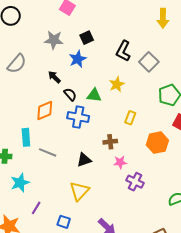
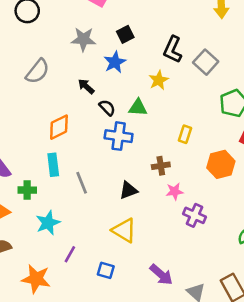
yellow star: (117, 84) -> (159, 80), moved
orange diamond: (45, 110) -> (59, 127), moved
gray line: (48, 152) -> (82, 183), turned 48
yellow triangle: (79, 191) -> (124, 230), turned -40

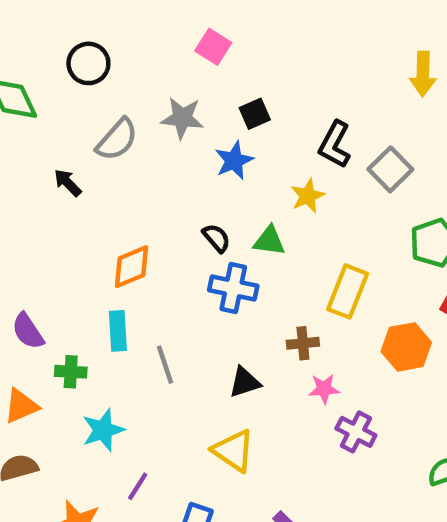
gray semicircle: (37, 71) -> (117, 140), moved
black arrow: (86, 86) -> (68, 183), moved
yellow rectangle: (185, 134) -> (348, 291), size x1.6

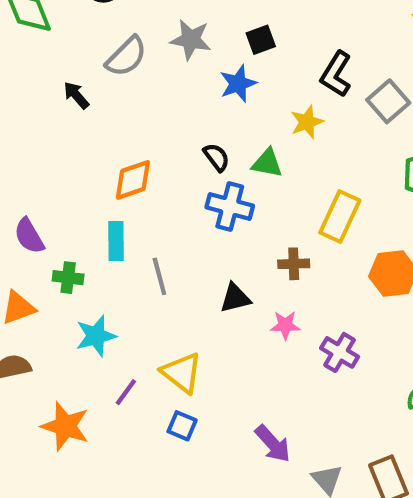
pink star: (324, 389) -> (285, 325), moved
yellow triangle: (233, 451) -> (182, 373), moved

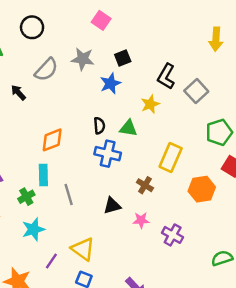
black semicircle: (216, 157) -> (99, 126), turned 35
brown cross: (294, 264) -> (145, 185), turned 35
green cross: (68, 278) -> (26, 197), moved, turned -35

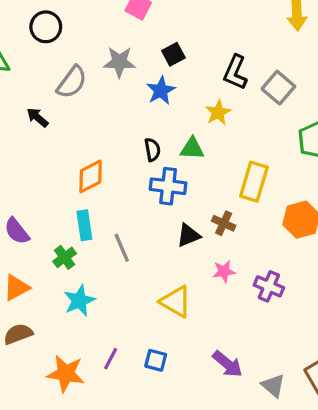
black triangle: (112, 206) -> (188, 235), moved
yellow triangle: (83, 249) -> (176, 302), moved
purple line: (51, 261) -> (111, 359), moved

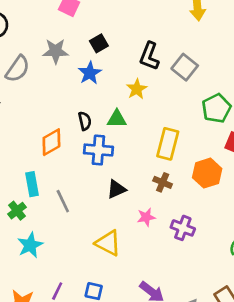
orange diamond: (91, 176) -> (51, 142), moved
brown cross: (224, 223) -> (163, 182), moved

